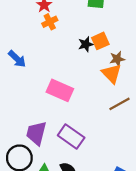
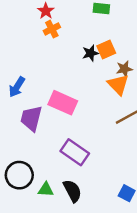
blue arrow: (17, 59) -> (17, 87), moved, turned 78
purple trapezoid: (36, 133) -> (31, 118), moved

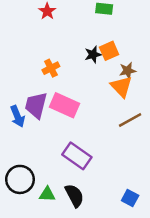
orange cross: (52, 29) -> (51, 68), moved
blue arrow: (17, 87) -> (18, 116), moved, turned -55
purple trapezoid: (31, 118) -> (36, 105), moved

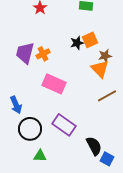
purple trapezoid: (36, 105) -> (25, 53), moved
blue arrow: (18, 116) -> (16, 105), moved
black circle: (20, 179) -> (30, 129), moved
black semicircle: (74, 196) -> (94, 146), moved

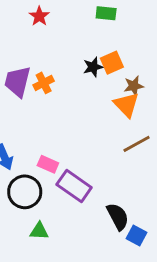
pink rectangle: (54, 84) -> (48, 164), moved, size x0.6

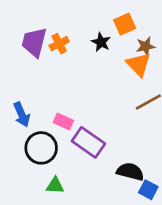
black star: (93, 67) -> (101, 42), moved, turned -30
black semicircle: (118, 217) -> (130, 172), turned -48

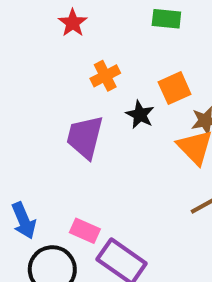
purple trapezoid: (34, 42) -> (85, 137), moved
orange cross: (59, 44) -> (105, 76), moved

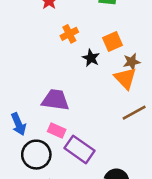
purple trapezoid: (85, 137) -> (55, 100), moved, turned 84

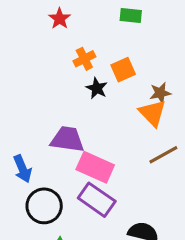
orange square: (113, 41) -> (123, 70), moved
black star: (91, 58) -> (97, 88), moved
pink rectangle: (57, 130) -> (95, 167), moved, size x1.6

